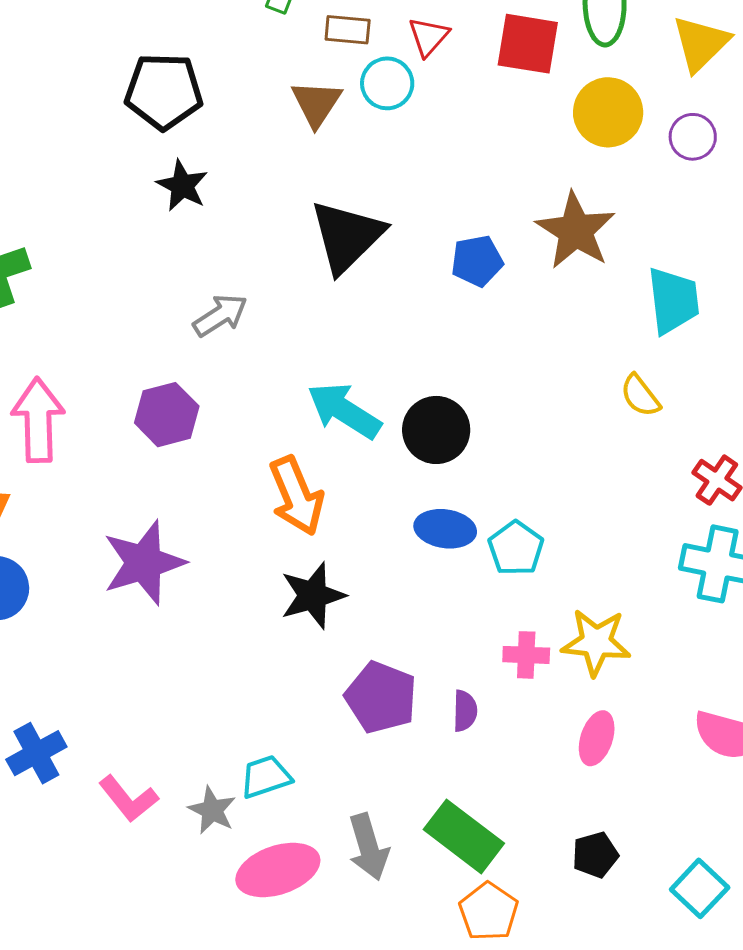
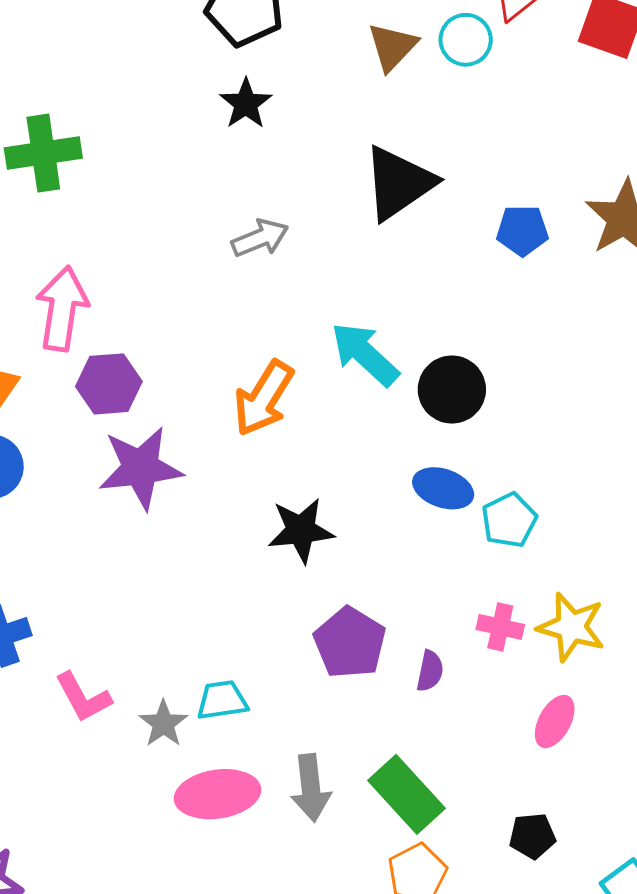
purple hexagon: (167, 415) -> (109, 384), moved
orange arrow: (297, 496) -> (264, 398), moved, turned 44

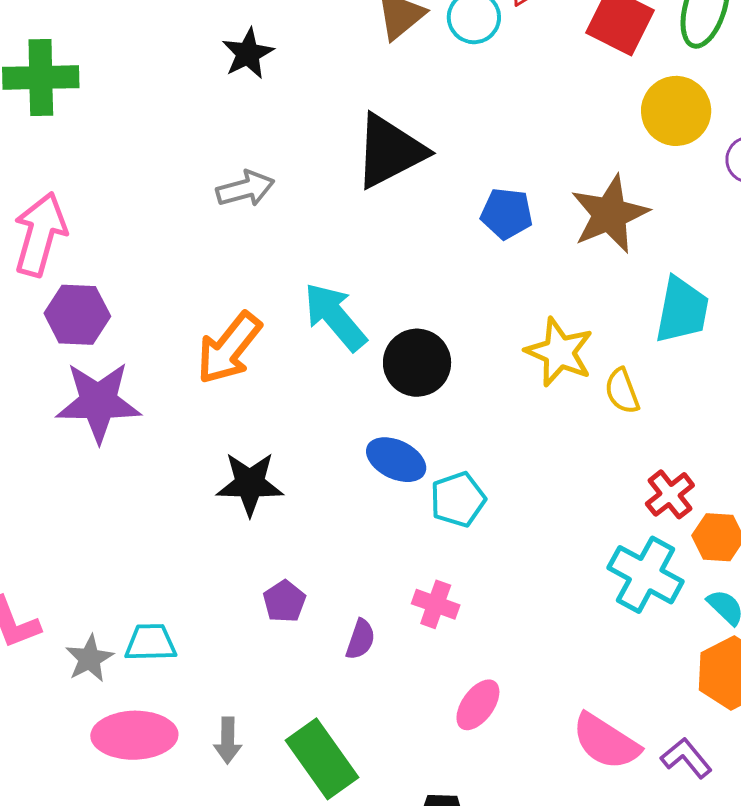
yellow star: (571, 627) -> (559, 352), moved
purple pentagon: (350, 643) -> (284, 601), size x0.6
gray arrow: (311, 788) -> (228, 740), size x0.7

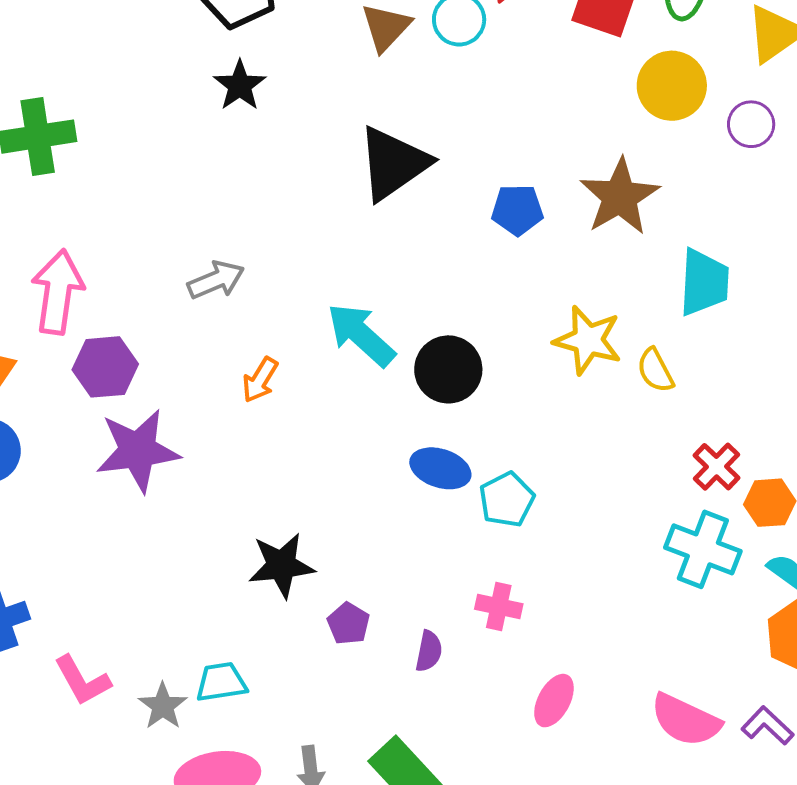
gray arrow: (245, 189) -> (216, 280), moved
orange arrow: (229, 348) -> (260, 380), size x0.6
black star: (250, 484) -> (282, 565), moved

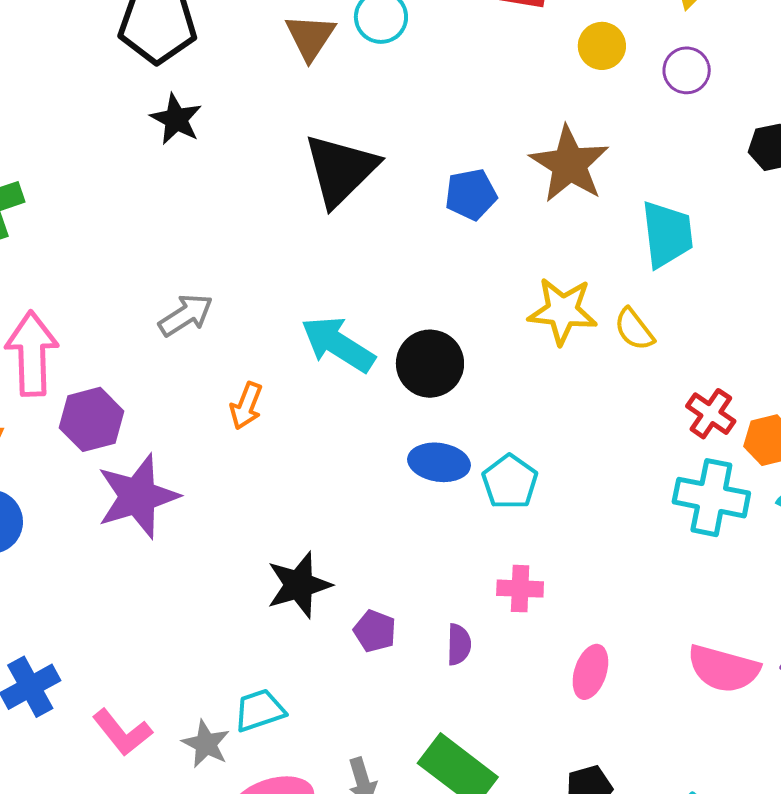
yellow circle: (672, 86) -> (602, 46), size x0.7

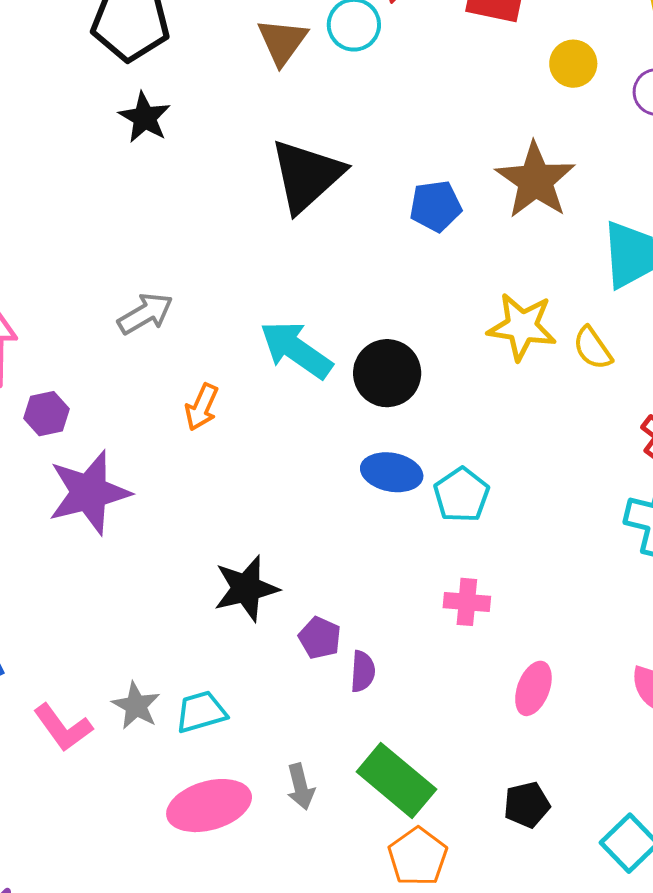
purple hexagon: (92, 419) -> (46, 414), size x0.7
purple semicircle: (459, 644) -> (363, 671), moved
gray star: (206, 744) -> (136, 706), moved

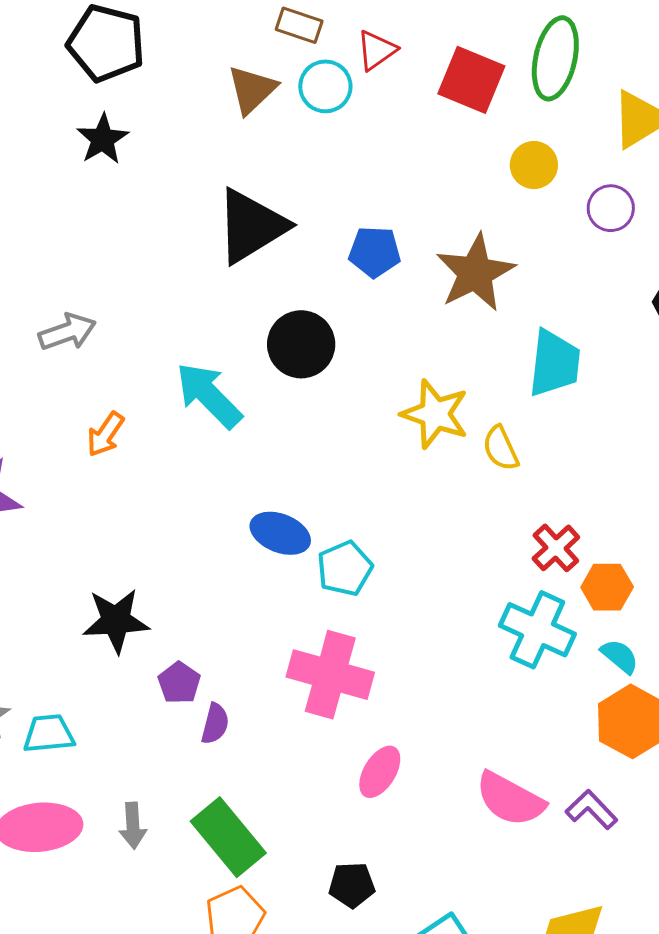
blue pentagon: (436, 206) -> (375, 252), moved
black circle: (387, 373) -> (301, 344), moved
pink cross: (467, 602) -> (330, 675), size x1.8

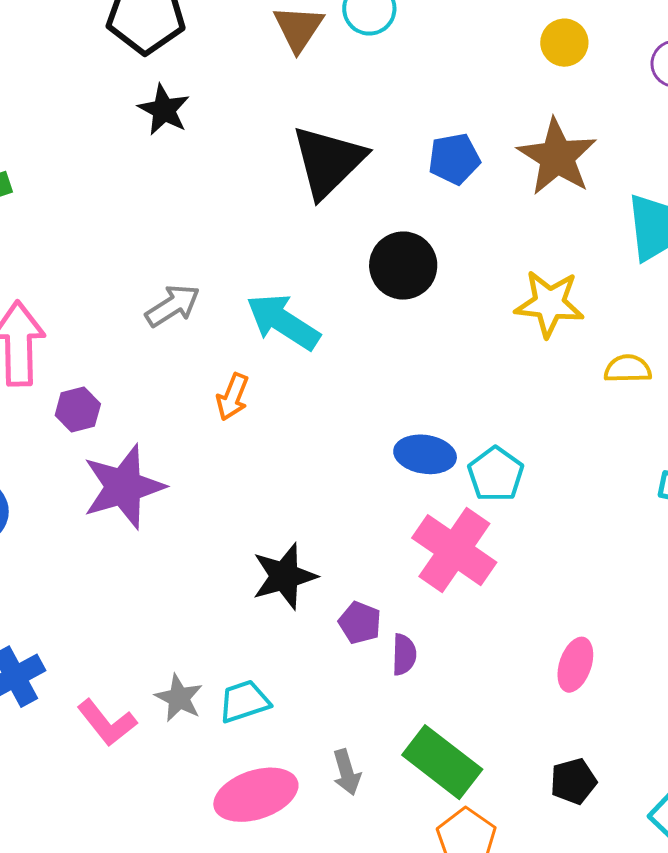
yellow circle: (534, 165) -> (564, 43), moved
cyan arrow: (209, 395) -> (283, 322), moved
yellow semicircle: (501, 448) -> (628, 369), moved, turned 126
pink cross: (330, 675) -> (454, 550), moved, turned 32

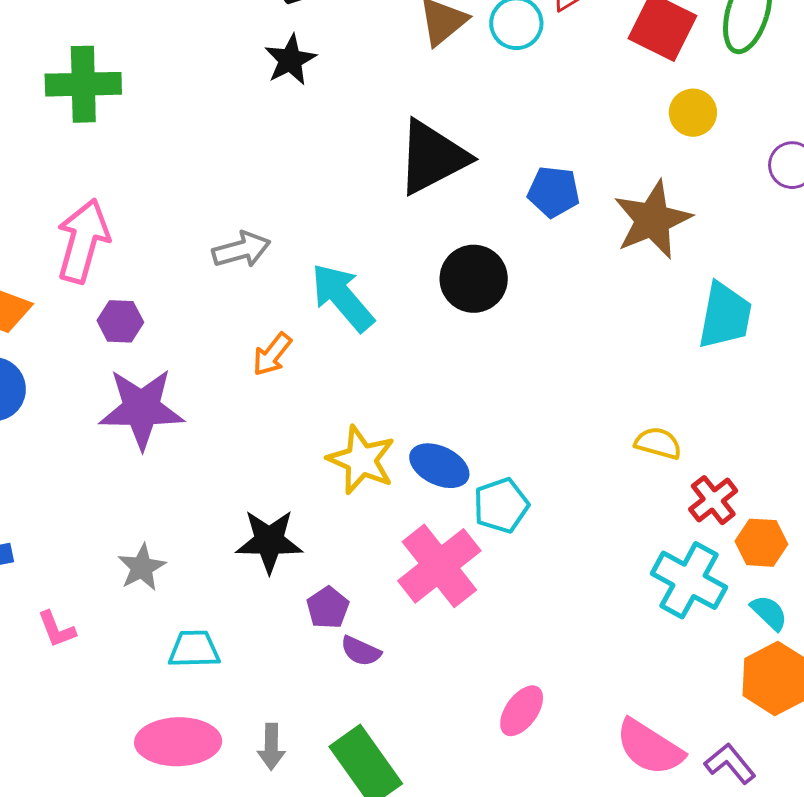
yellow star: (549, 304) -> (361, 460), moved
purple semicircle: (404, 655) -> (361, 651), turned 96
gray star: (179, 698) -> (142, 567), moved
pink L-shape: (107, 723) -> (57, 629), size x0.7

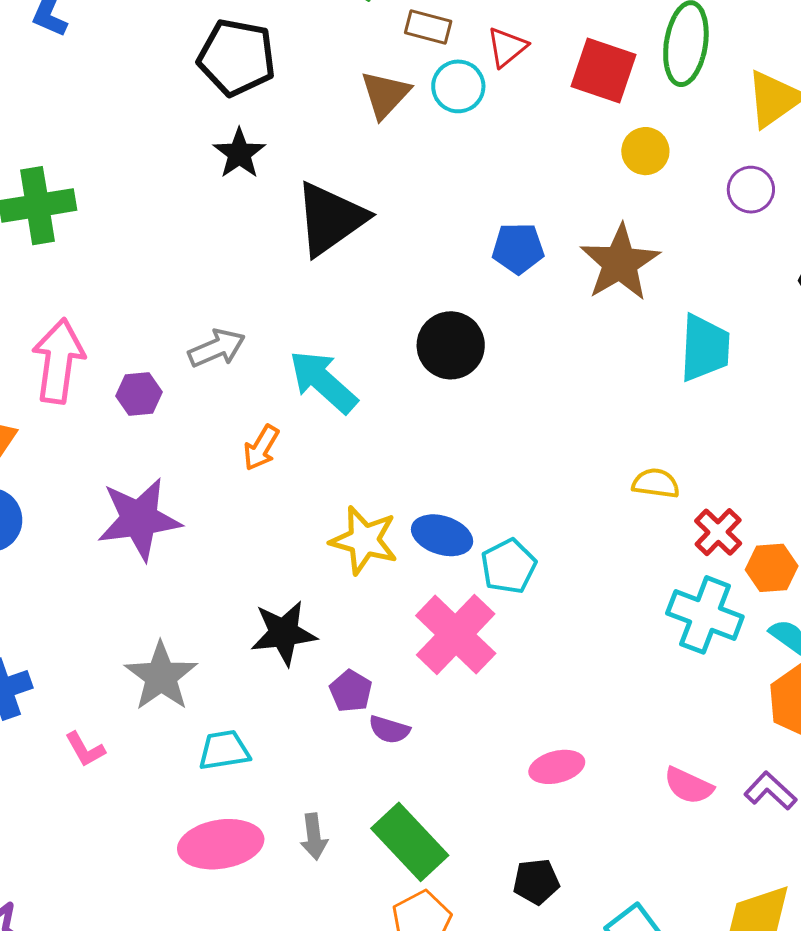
black triangle: (432, 157) -> (330, 219), moved
purple hexagon: (120, 321) -> (139, 394), moved
gray star: (142, 567) -> (161, 676), size x1.5
pink ellipse: (522, 711) -> (557, 767), turned 48
pink semicircle: (650, 747) -> (689, 786), size x0.7

